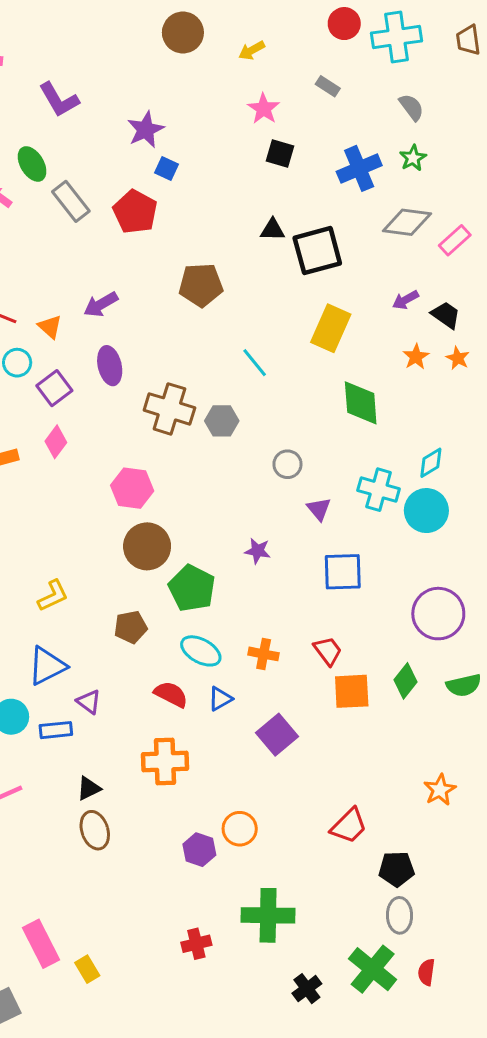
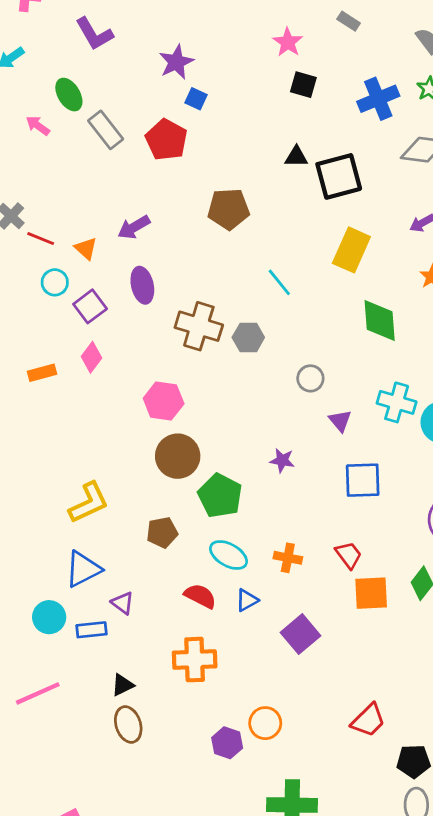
yellow L-shape: (53, 596) -> (89, 503), size x1.4

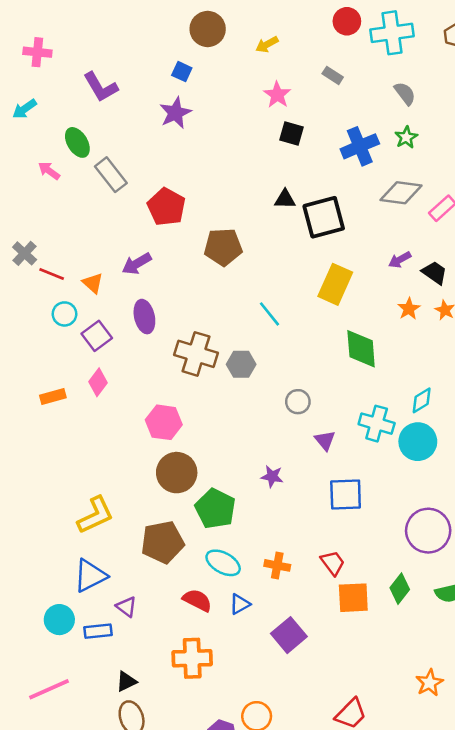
blue square: (196, 99) -> (182, 72), moved
red pentagon: (166, 140) -> (166, 207), moved
brown pentagon: (162, 532) -> (162, 542), size x1.5

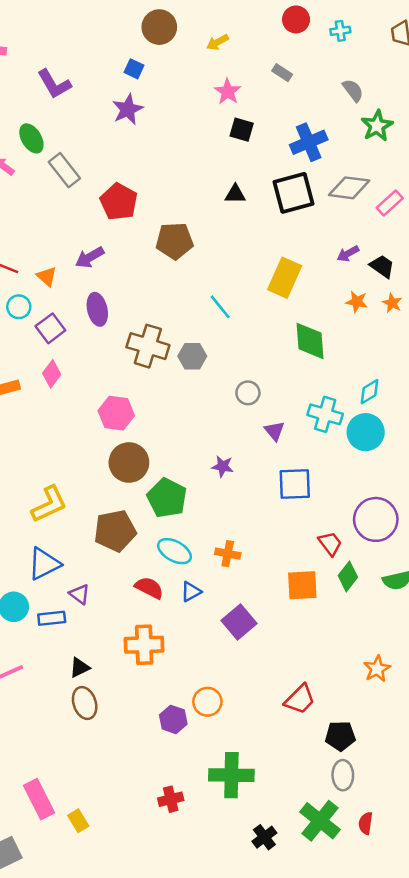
cyan cross: (392, 33) -> (340, 31), size x0.5
green star: (406, 137) -> (377, 126), moved, size x1.4
black square: (324, 217) -> (293, 193), moved
orange star: (409, 309) -> (357, 302), turned -30
red trapezoid: (333, 563) -> (330, 544), moved

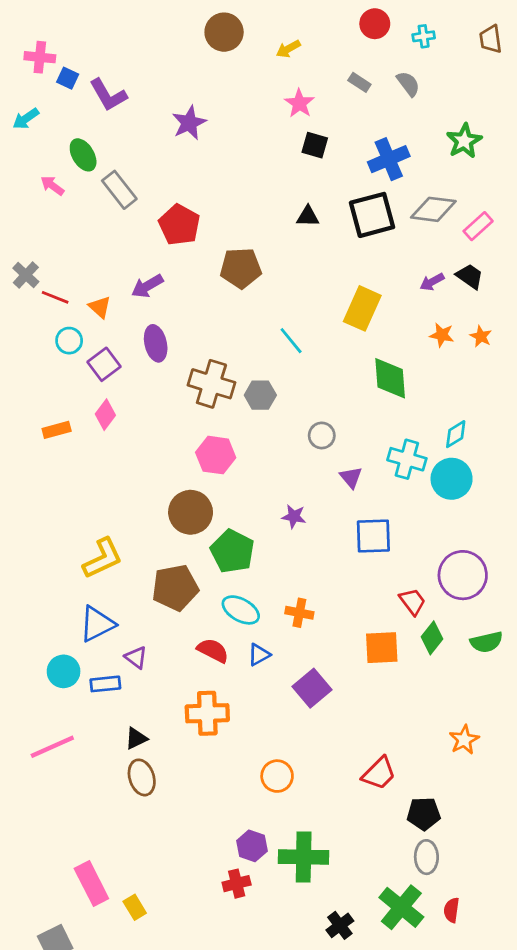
blue square: (134, 69) -> (68, 78), moved
gray semicircle: (353, 90) -> (408, 84), moved
black trapezoid: (382, 266) -> (470, 276), moved
pink hexagon: (116, 413) -> (216, 455), moved
purple hexagon: (173, 719) -> (252, 846), moved

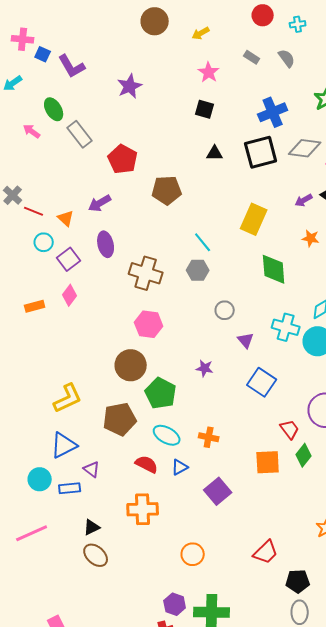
black square: (315, 145) -> (205, 109), moved
gray hexagon: (260, 395) -> (198, 270), moved
blue square: (373, 536) -> (262, 382), turned 36
brown ellipse: (142, 777) -> (96, 555), turned -30

